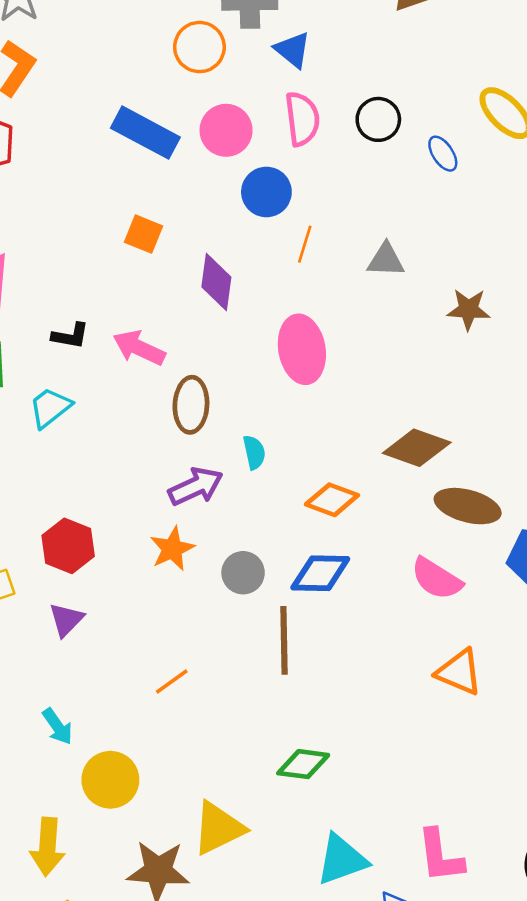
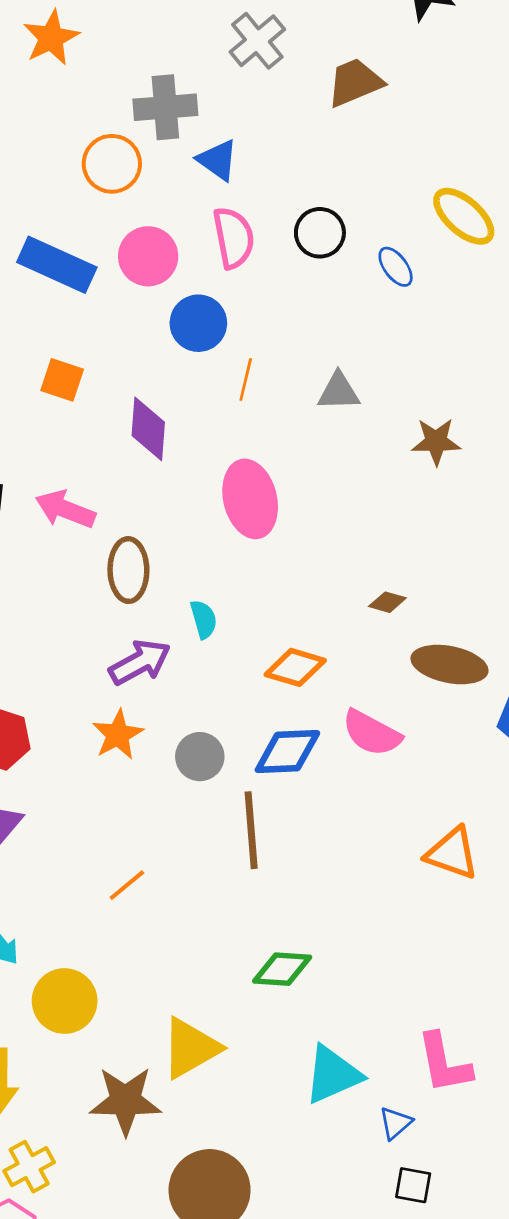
brown diamond: (417, 448) -> (387, 602), size x0.5
pink semicircle: (437, 579) -> (372, 733), moved

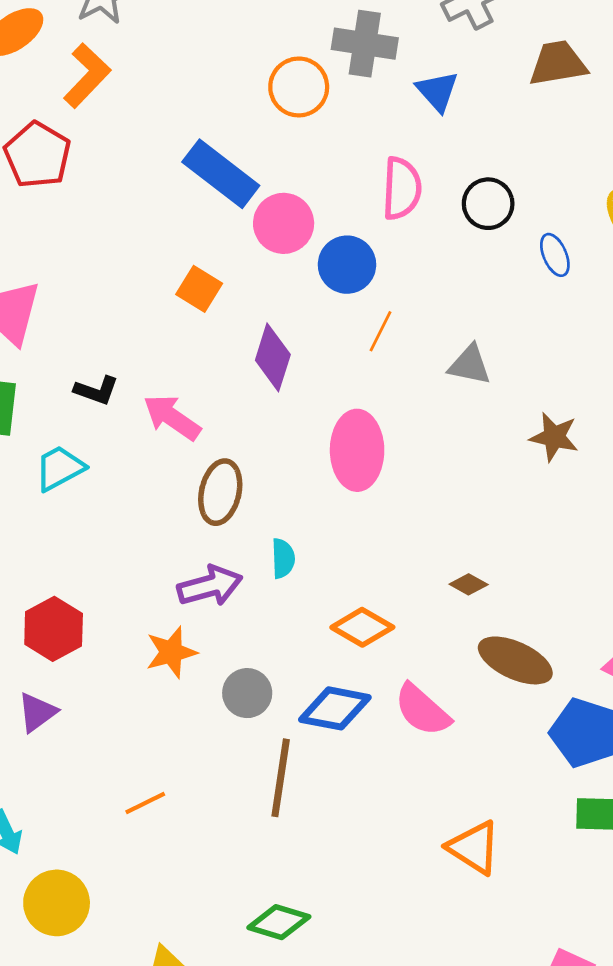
blue triangle: (218, 160) -> (437, 91), moved
pink circle: (148, 256) -> (284, 223), moved

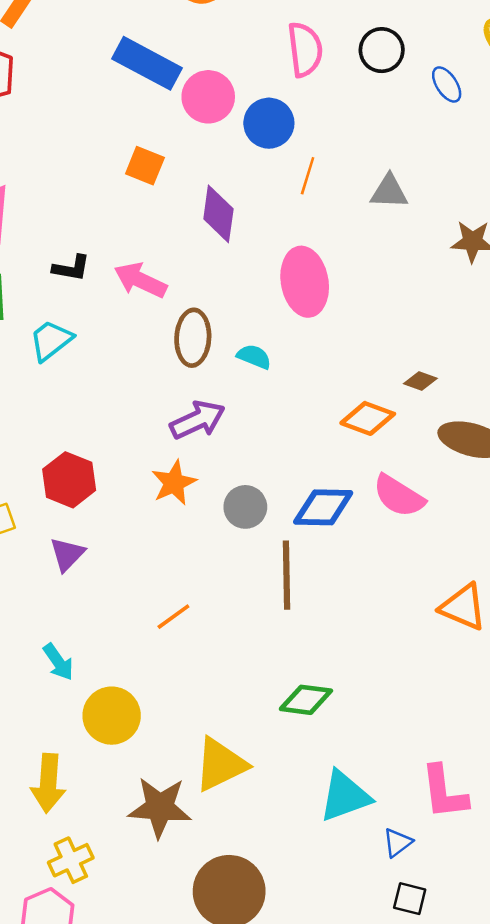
cyan semicircle: (283, 558) -> (254, 357), moved, turned -56
orange diamond: (362, 627) -> (368, 418), moved

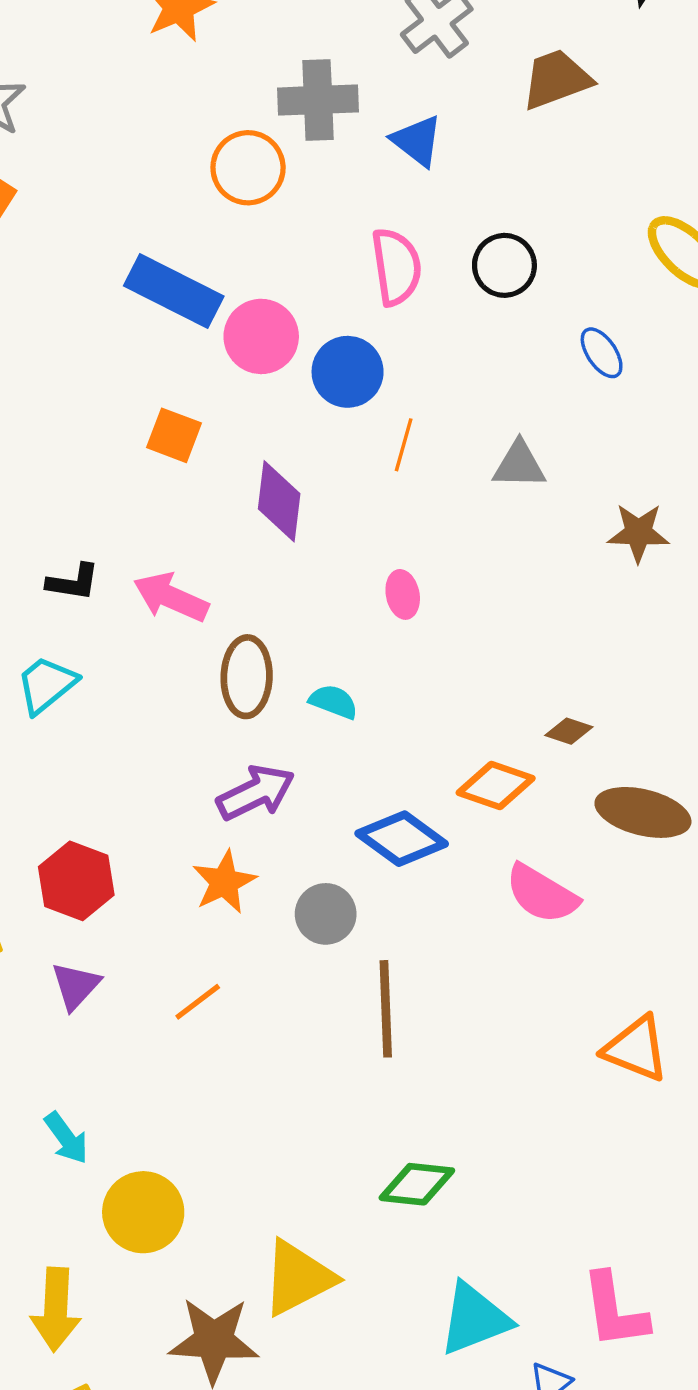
blue ellipse: (447, 84) -> (602, 353), moved
pink ellipse: (305, 282) -> (403, 594), size x0.5
blue diamond: (323, 507) -> (402, 839), moved, turned 36
orange line: (173, 617) -> (198, 1002), moved

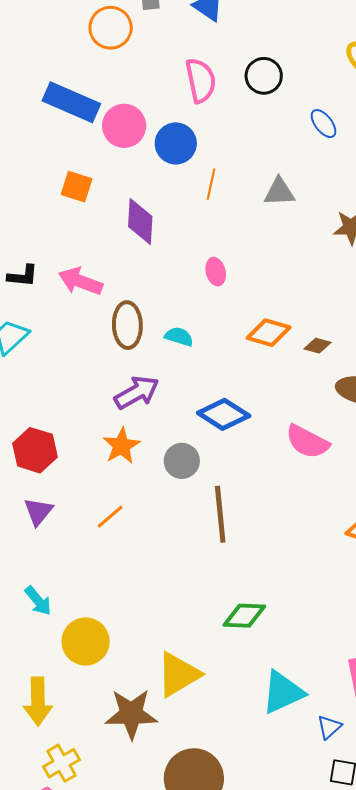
orange diamond: (496, 785) -> (269, 333), moved

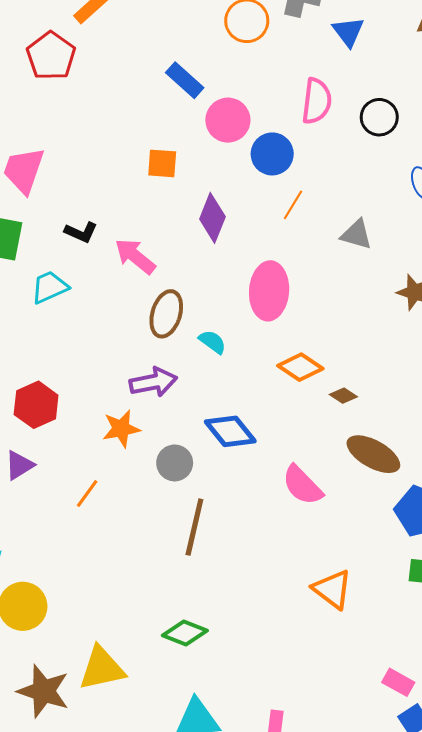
blue rectangle: (71, 102) -> (185, 80), size x0.7
orange square: (77, 187) -> (162, 163), turned -32
pink ellipse: (216, 272) -> (269, 291), size x2.0
orange line: (110, 517) -> (87, 494), turned -32

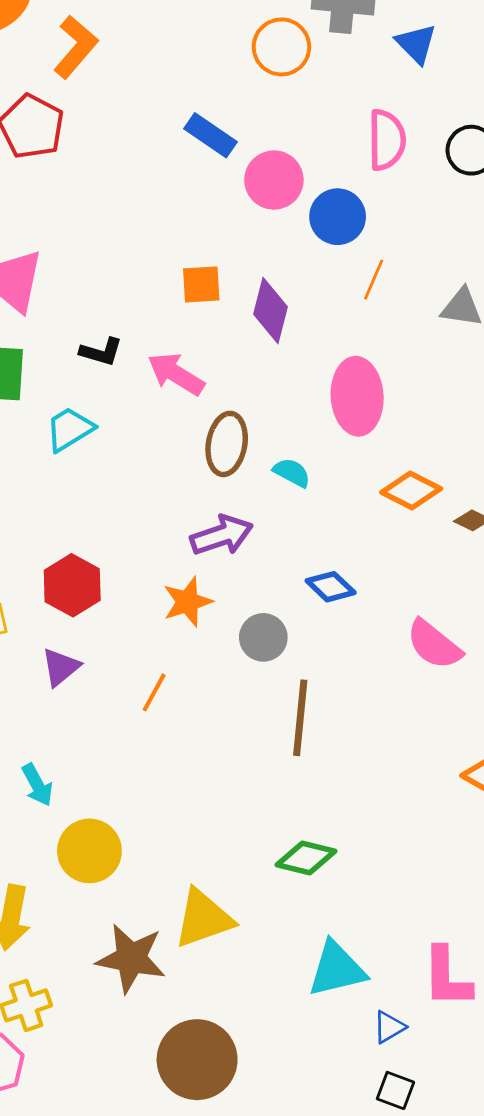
orange square: (162, 163) -> (201, 284), moved
blue diamond: (230, 431) -> (331, 587), size x0.7

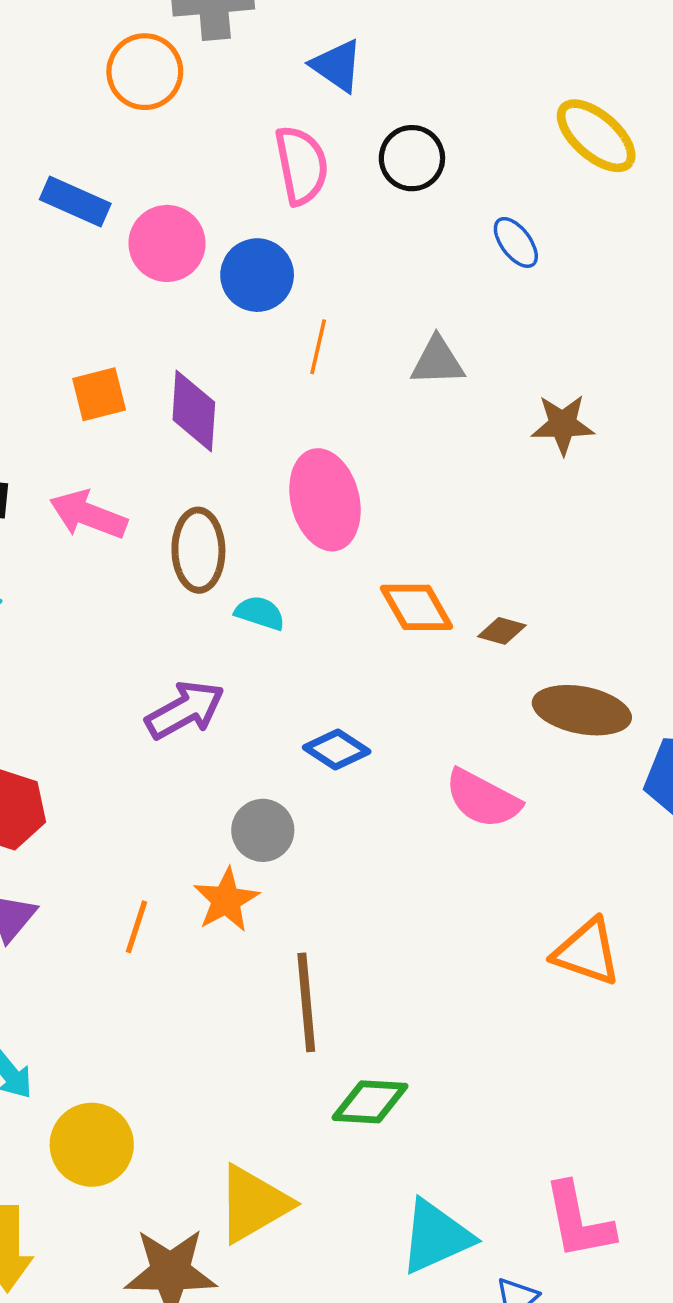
blue triangle: (416, 44) -> (337, 66), moved
brown ellipse: (227, 444) -> (198, 550), moved
orange diamond: (411, 491) -> (417, 607), turned 44
orange star: (188, 602) -> (226, 900), moved
brown line: (300, 718) -> (306, 1002), moved

